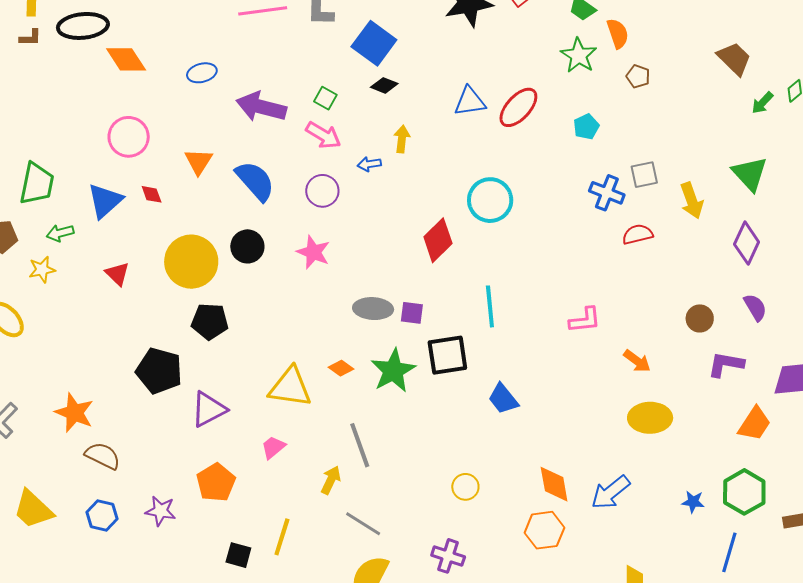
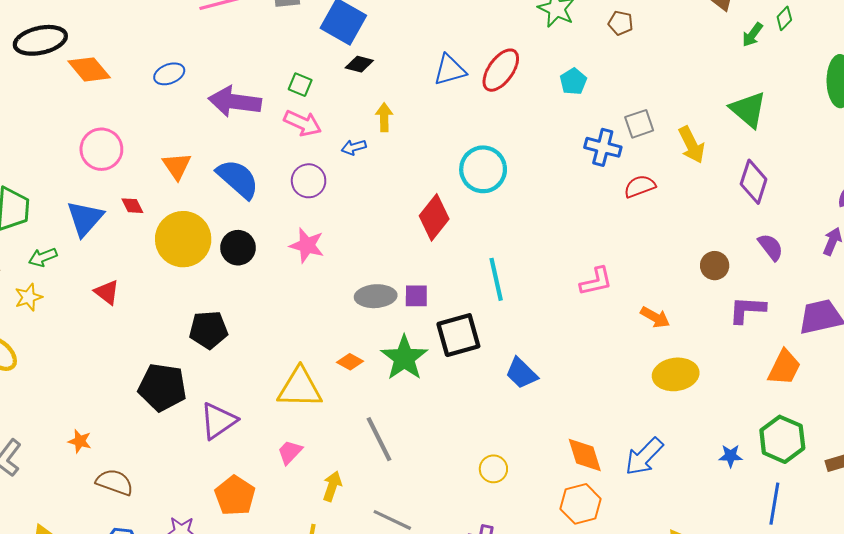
yellow circle: (191, 262) -> (183, 239), moved
orange star: (74, 413) -> (80, 441), size x0.6
yellow arrow: (331, 480) -> (332, 486), moved

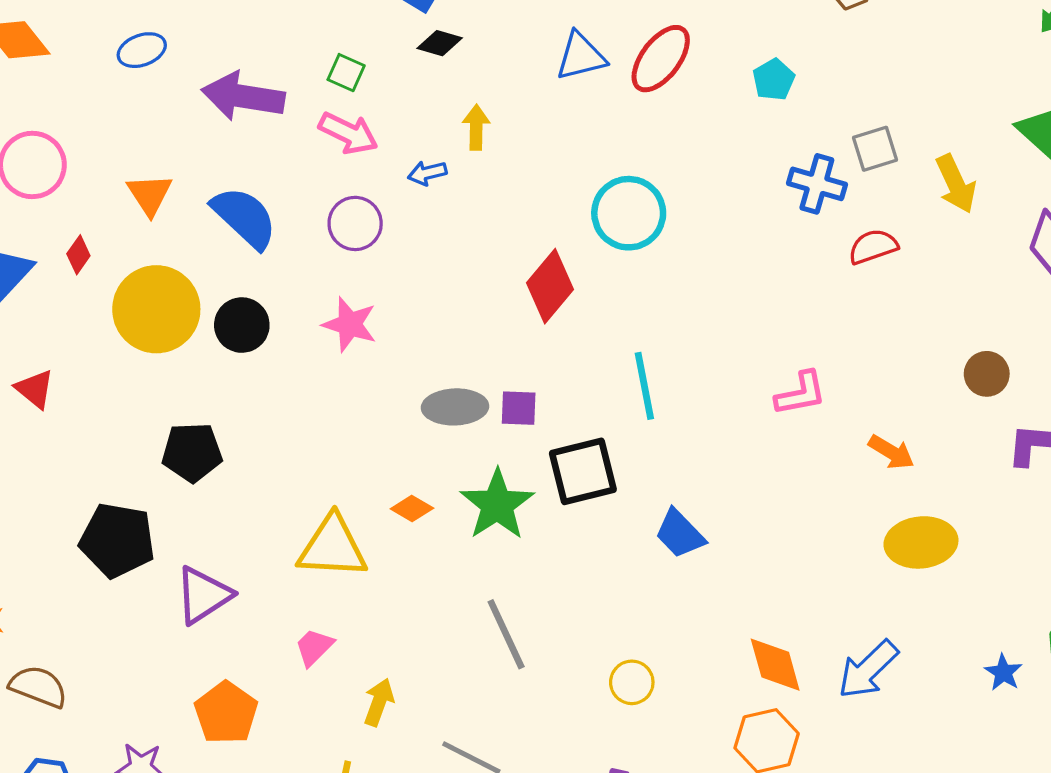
red diamond: (132, 206) -> (78, 255), turned 60
gray line: (379, 439) -> (506, 634), moved
blue star: (731, 456) -> (1003, 672), turned 30

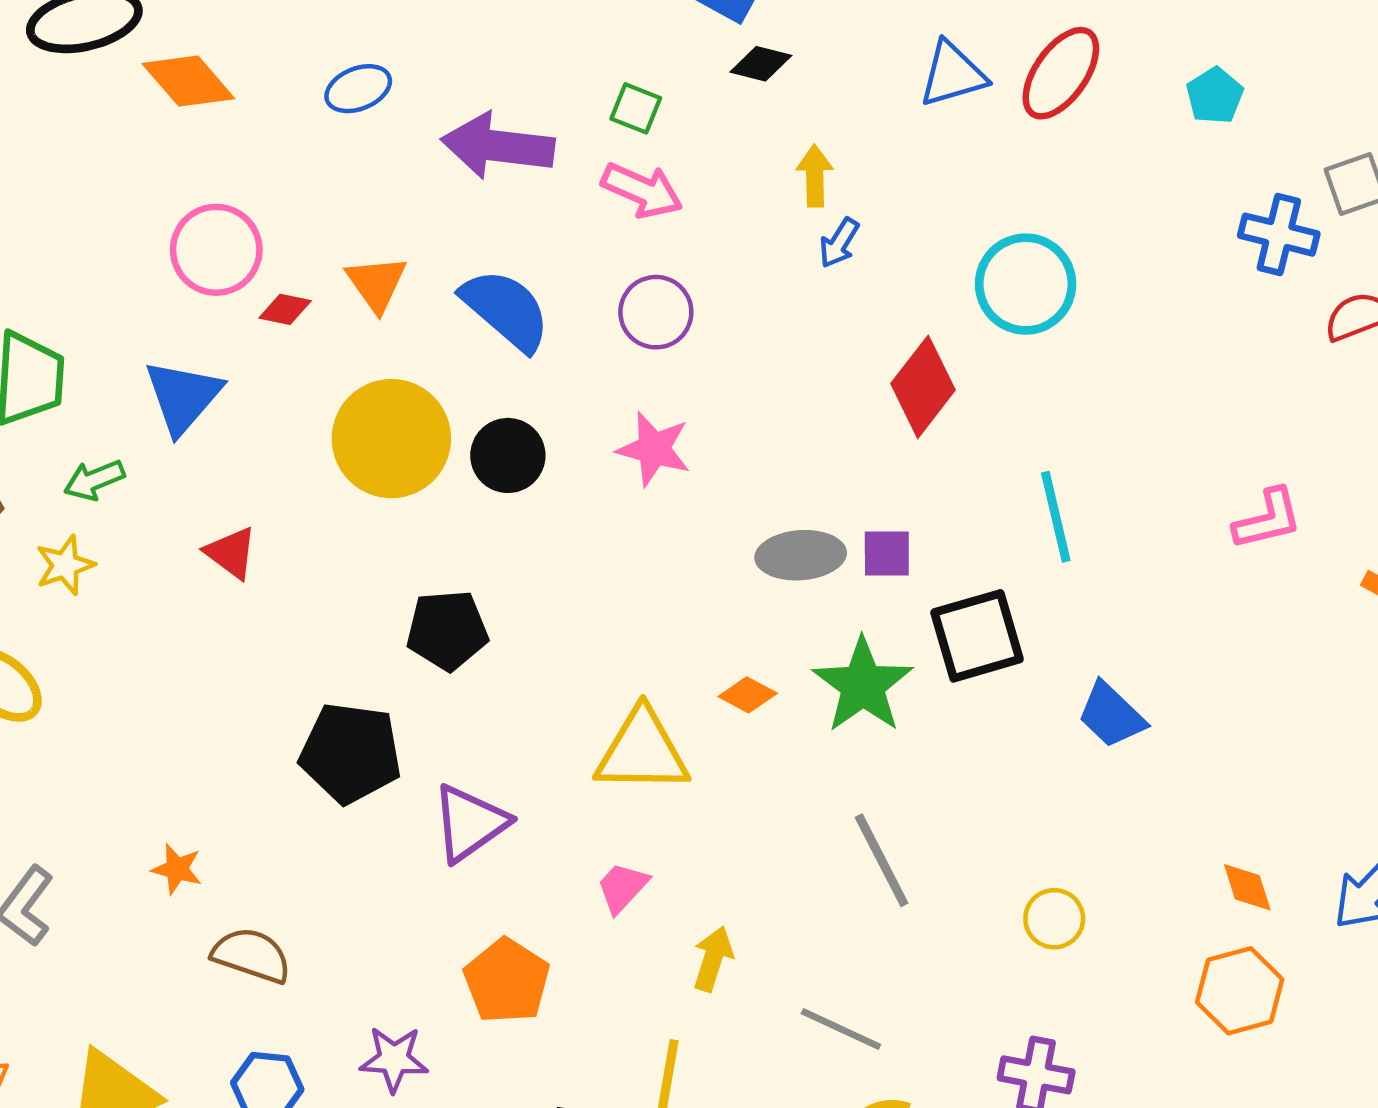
blue arrow: (427, 173) -> (839, 243), moved, turned -42
red diamond: (78, 255) -> (285, 309), moved, turned 69
orange diamond: (775, 665) -> (1247, 887), size x0.7

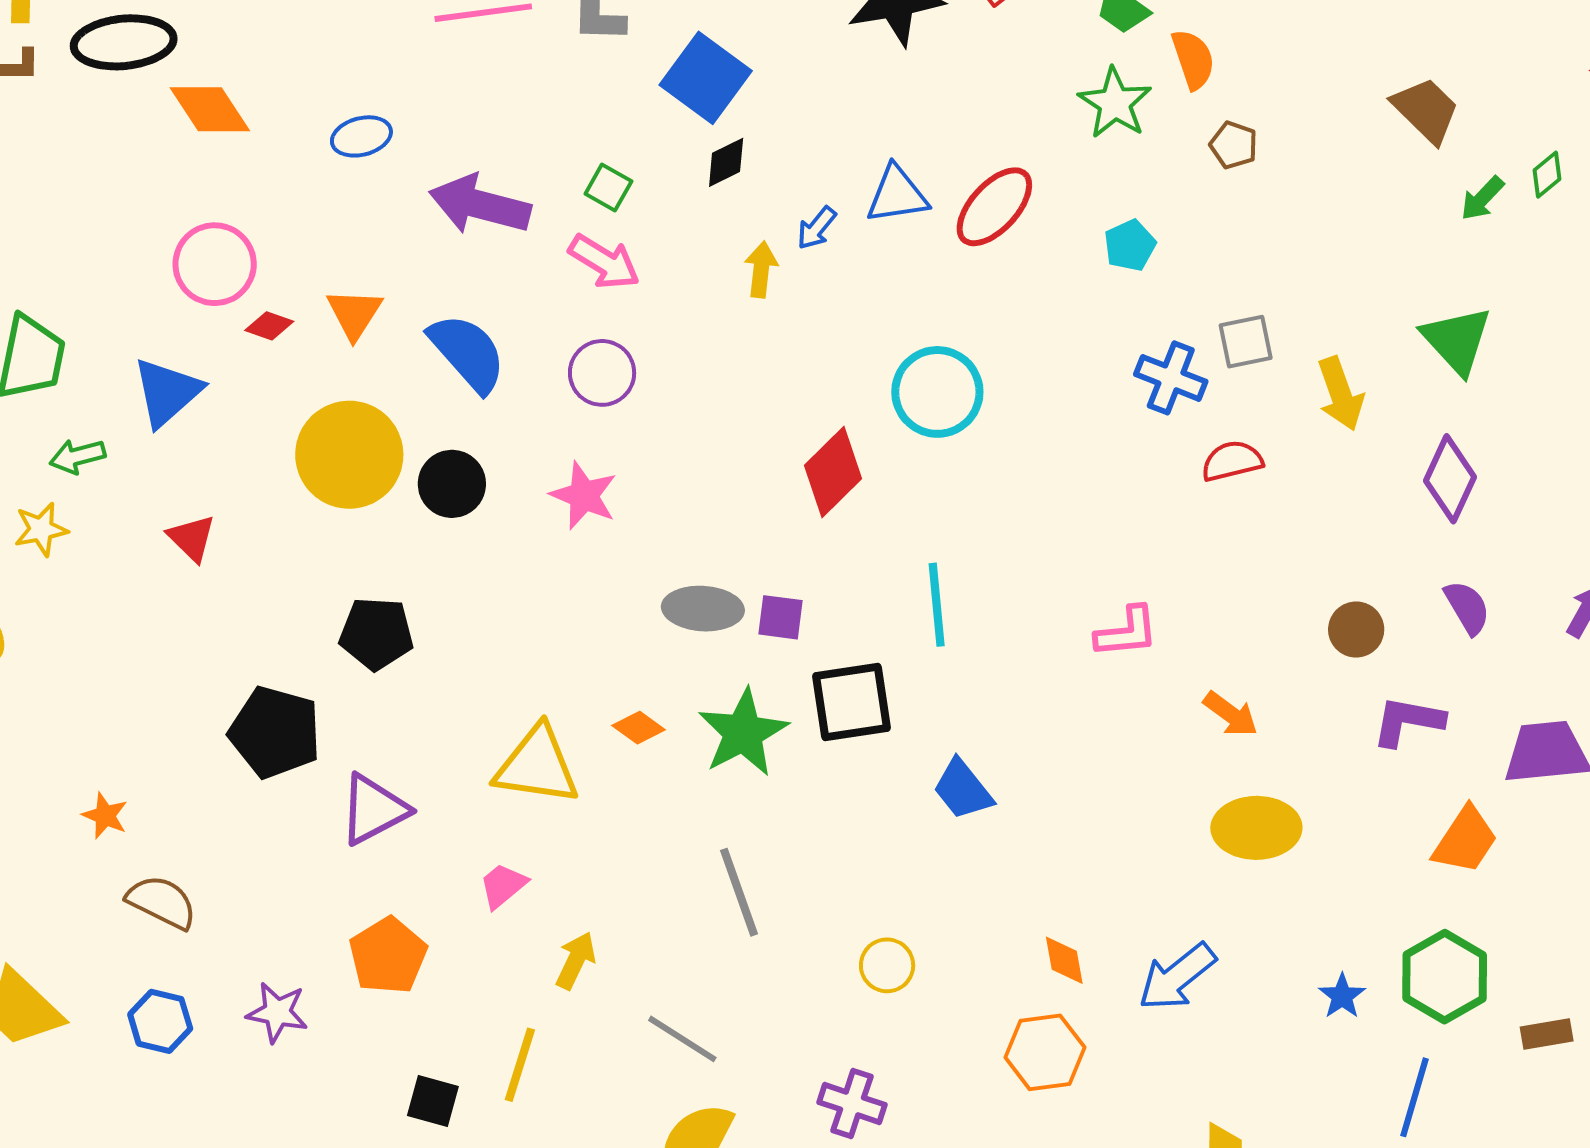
black diamond: (761, 64) -> (726, 162), turned -48
blue arrow: (839, 243) -> (817, 228), moved

